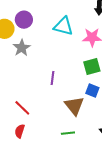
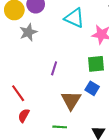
red semicircle: (20, 131) -> (24, 116), moved

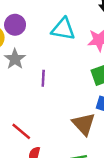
purple line: (54, 68) -> (43, 78), moved

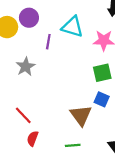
gray star: (15, 59) -> (26, 67), moved
purple line: (43, 78) -> (48, 42), moved

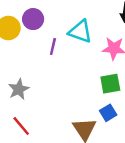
gray star: (26, 67) -> (19, 89), moved
blue square: (102, 99) -> (108, 113), turned 32

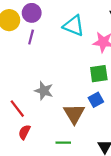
purple line: (53, 46) -> (31, 37), moved
gray star: (19, 89) -> (44, 91), moved, turned -30

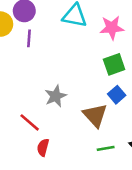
gray star: (44, 91) -> (56, 96), turned -30
green line: (63, 143) -> (106, 148), moved

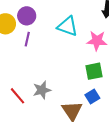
red line: (30, 122) -> (17, 96), moved

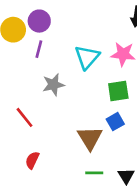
cyan triangle: (68, 26) -> (87, 57), moved, turned 50
gray star: (42, 90) -> (53, 85), moved

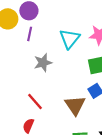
red line: (25, 117) -> (35, 102), moved

